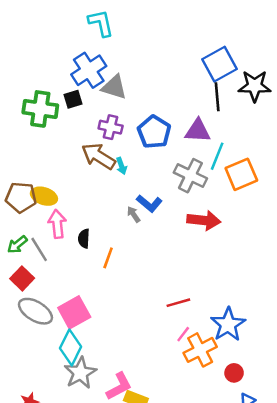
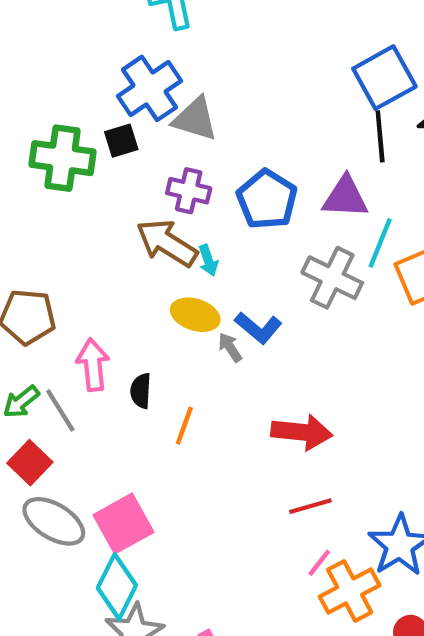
yellow ellipse: (44, 196) -> (195, 315), moved
red arrow: (204, 220) -> (302, 432), moved

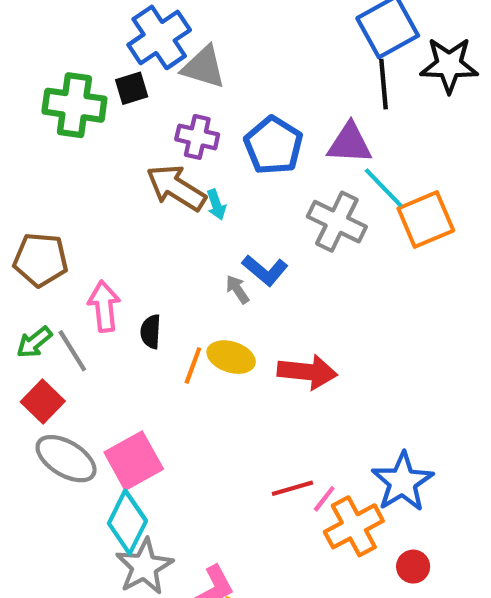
cyan line: (380, 243) -> (383, 188), turned -66
yellow ellipse: (195, 315) -> (231, 357), moved
red line: (310, 506) -> (292, 488), moved

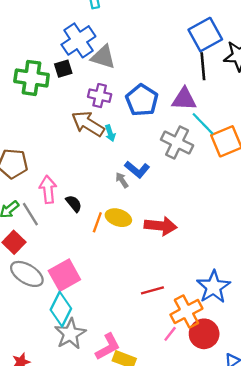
black semicircle: (151, 332) -> (74, 204), turned 138
pink line: (324, 499) -> (170, 334), moved
red circle: (413, 567) -> (204, 334), moved, size x1.6

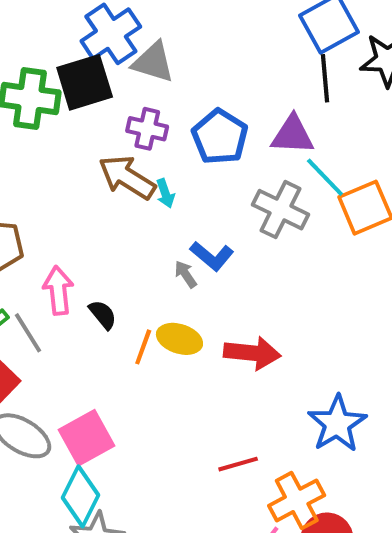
black square: (63, 69) -> (85, 82), size x1.8
blue star: (213, 287) -> (337, 424), moved

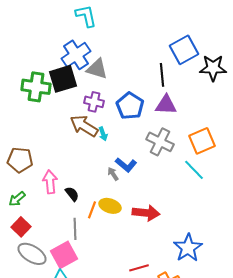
black line: (325, 78) -> (162, 75), moved
cyan line: (325, 177) -> (194, 170), moved
gray line: (28, 333) -> (75, 229), moved, turned 30

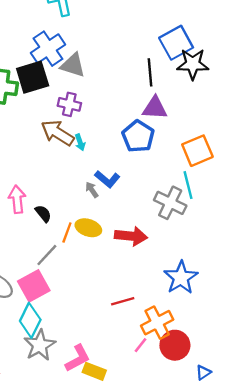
black star: (213, 68) -> (193, 64), moved
blue pentagon: (130, 106) -> (138, 136), moved
gray cross: (160, 142) -> (170, 203), moved
cyan line: (194, 170) -> (188, 185), turned 30
gray line: (75, 229) -> (47, 255), turned 45

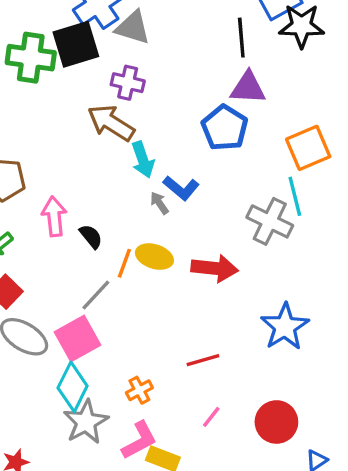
cyan arrow: (80, 142) -> (143, 160), moved, size x1.5
orange cross: (157, 323) -> (139, 390), moved, size x0.6
pink line: (141, 345) -> (211, 417), moved

